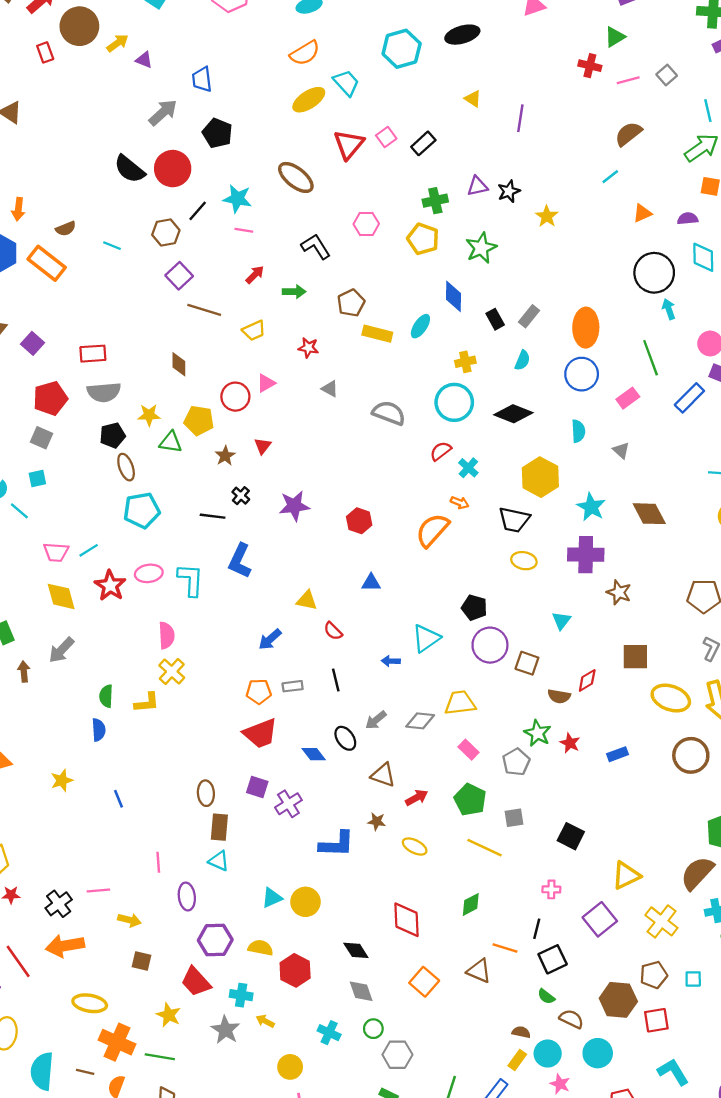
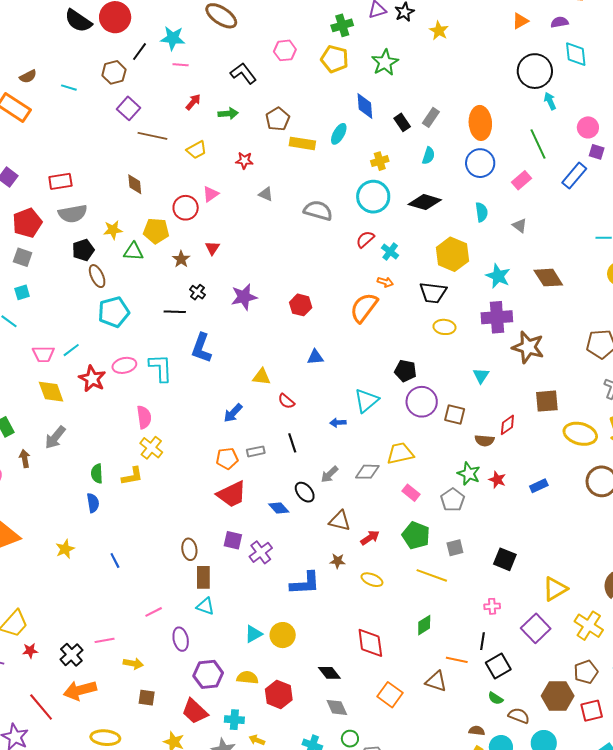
brown star: (619, 592) -> (528, 347), size x1.5
pink line: (158, 862) -> (154, 612), turned 72

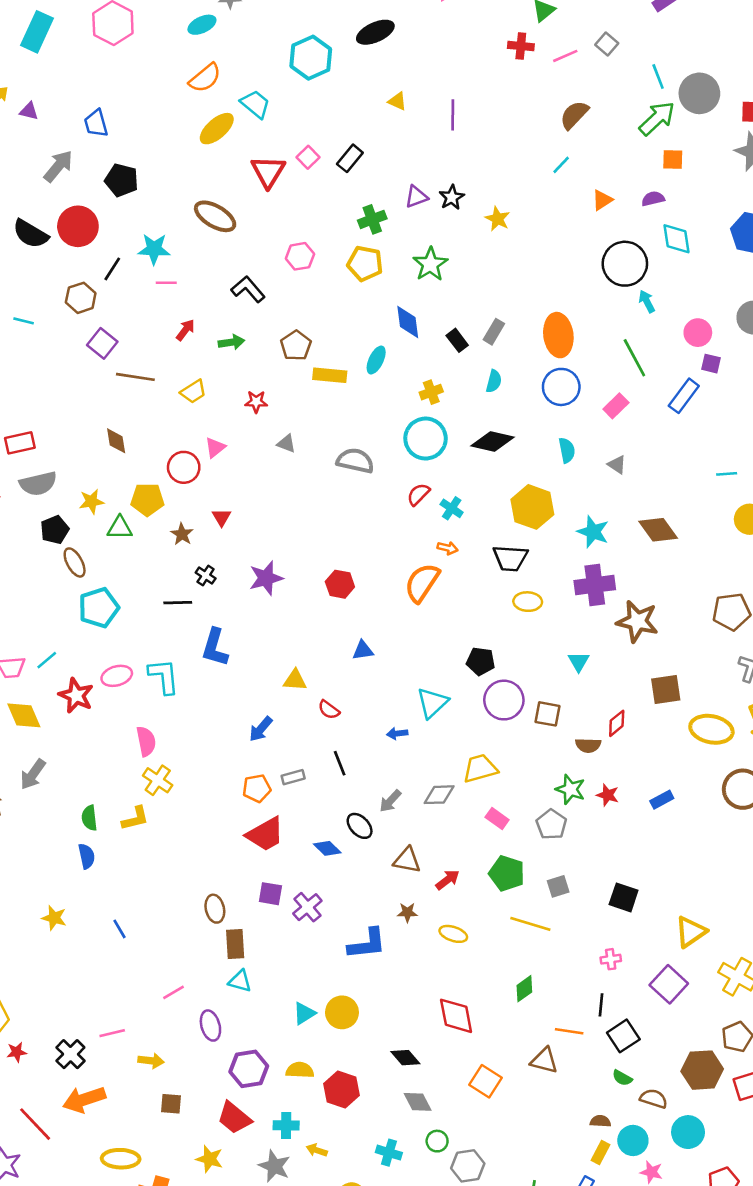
yellow star: (65, 549) -> (54, 918), turned -30

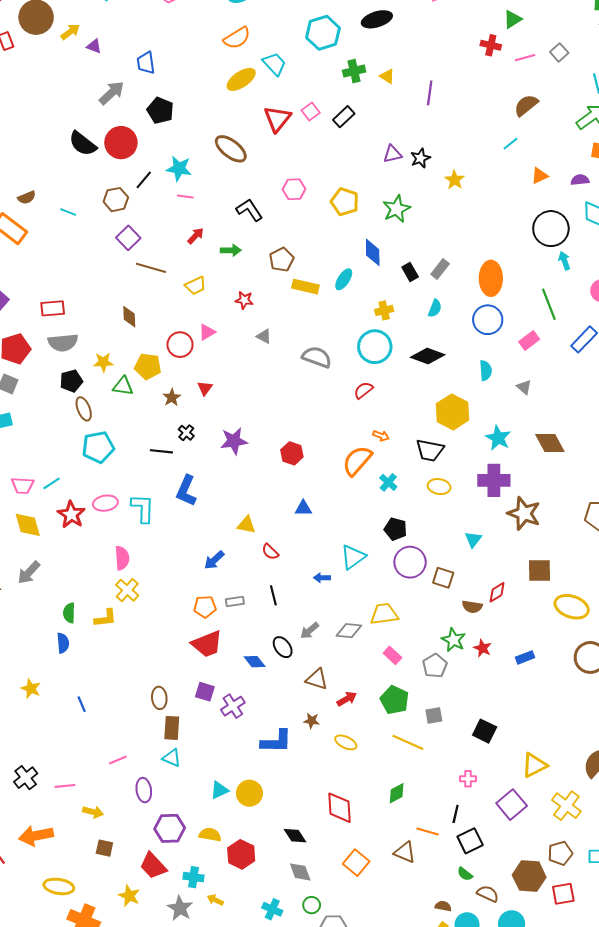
green cross: (372, 219) -> (354, 71), moved
cyan cross: (452, 508) -> (388, 482), moved
black cross: (70, 1054) -> (26, 778), moved

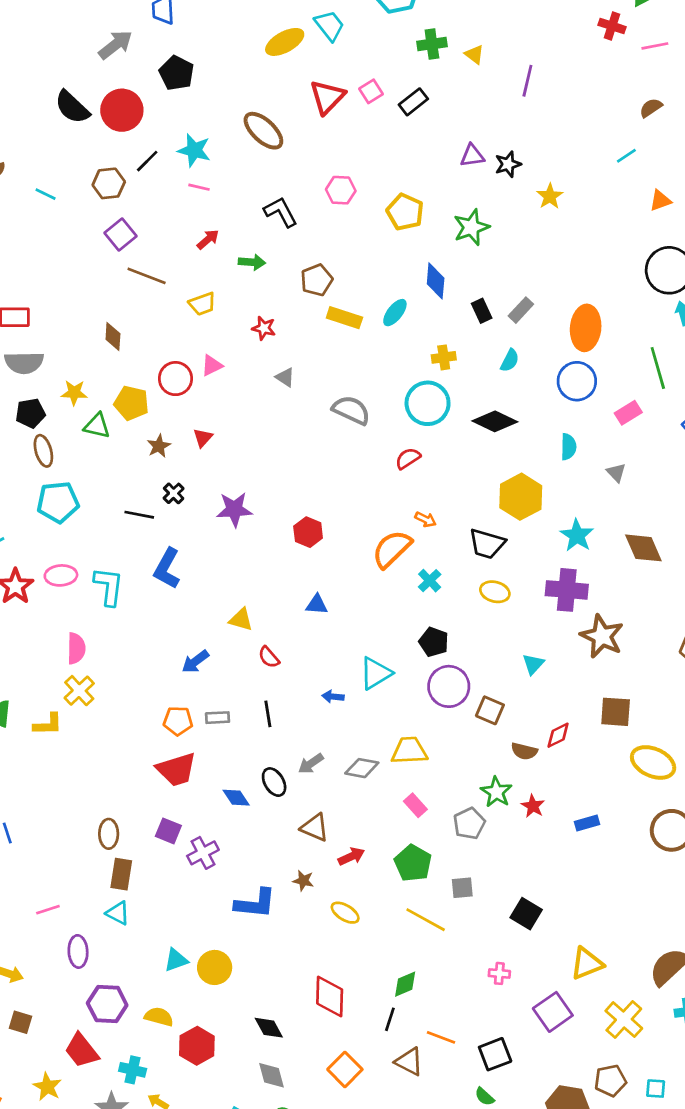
brown semicircle: (526, 105) -> (651, 108), size x0.7
black line: (456, 814) -> (390, 1019), moved

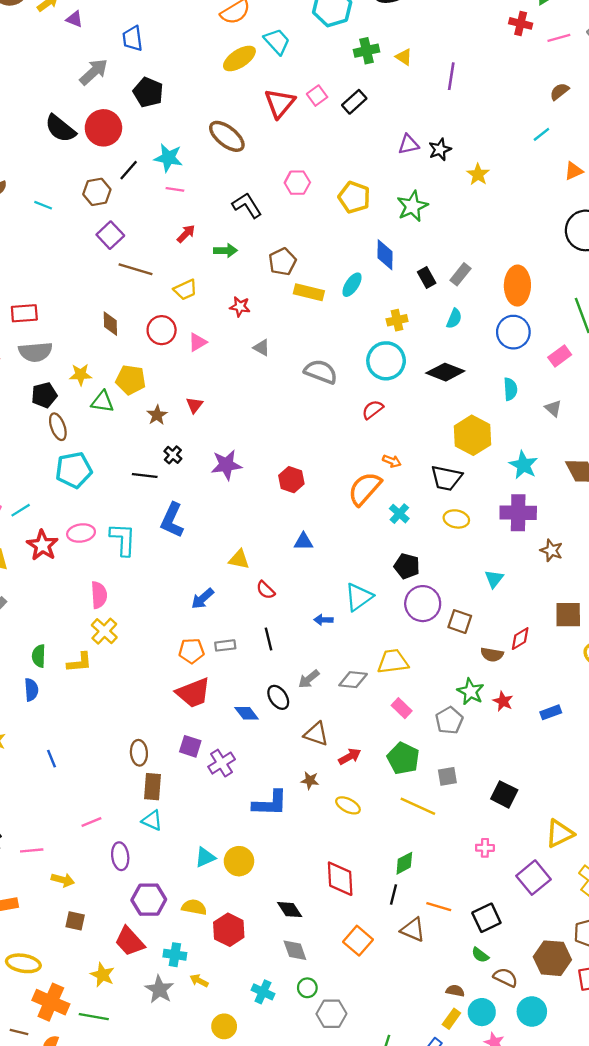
red circle: (175, 379) -> (162, 330), moved
brown star: (602, 636) -> (551, 550), size x0.6

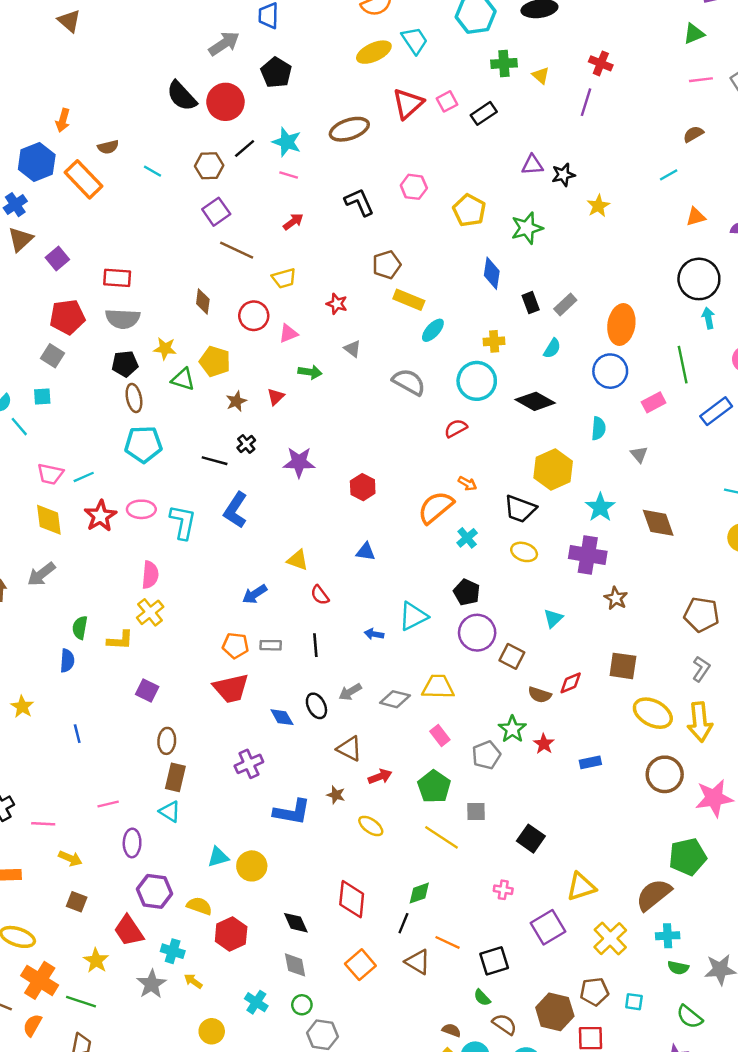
red cross: (521, 23) -> (601, 63), moved
brown ellipse: (227, 136) -> (349, 129), turned -66
green arrow: (225, 251) -> (310, 372), moved
cyan ellipse: (352, 285) -> (433, 330), moved
purple square: (190, 746) -> (147, 691), moved

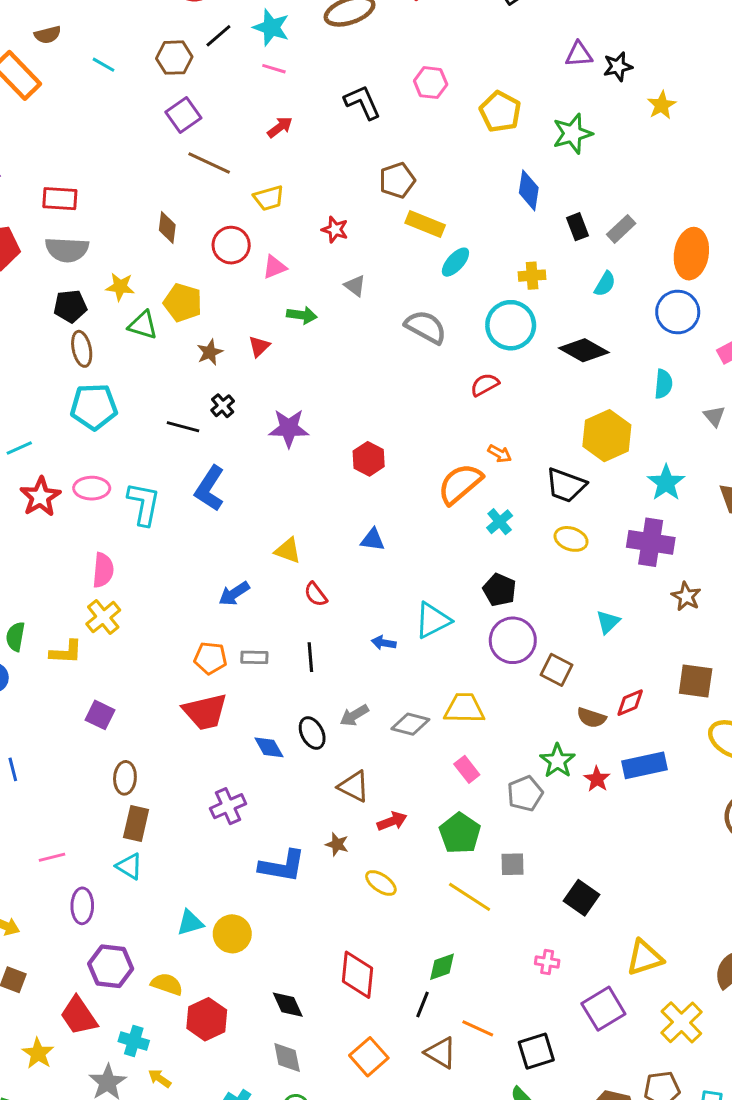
blue rectangle: (590, 762) -> (645, 765), moved, size x1.6

